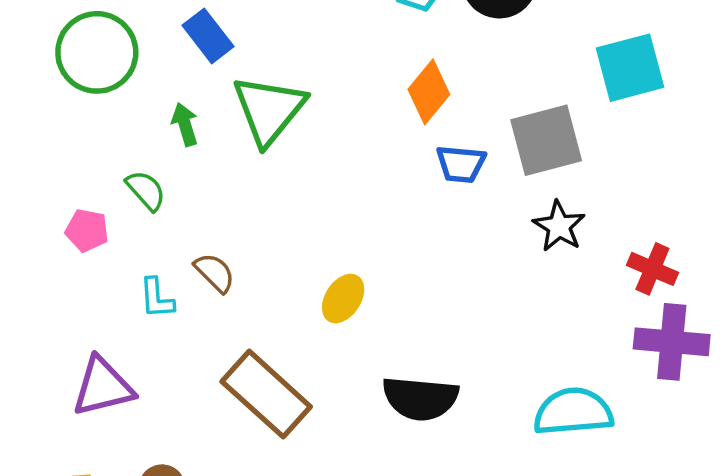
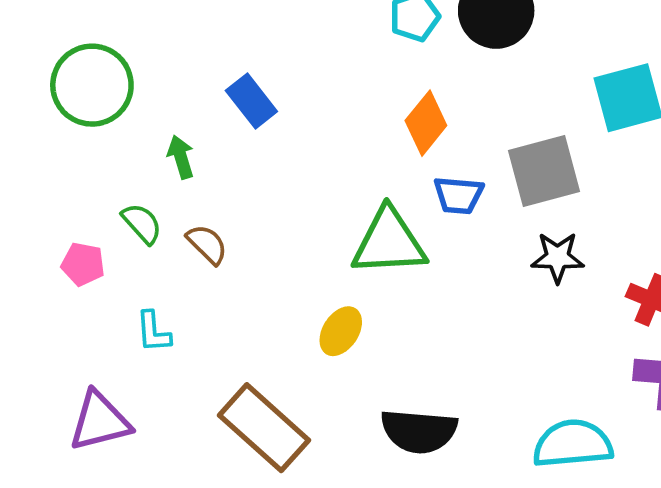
blue rectangle: (208, 36) -> (251, 101), moved
green triangle: (269, 110) -> (389, 242), moved, turned 48
black star: (559, 226) -> (558, 257), turned -30
brown semicircle: (215, 273) -> (207, 244), moved

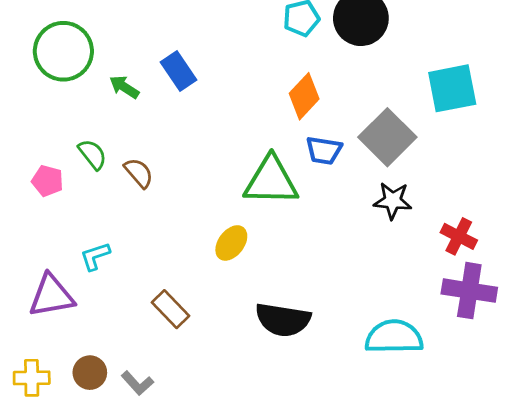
green arrow: (181, 157) -> (124, 87), moved, turned -44
gray square: (544, 171) -> (387, 137), turned -34
cyan L-shape: (153, 332) -> (95, 256), moved, turned 72
brown rectangle: (264, 428) -> (170, 309), size x0.6

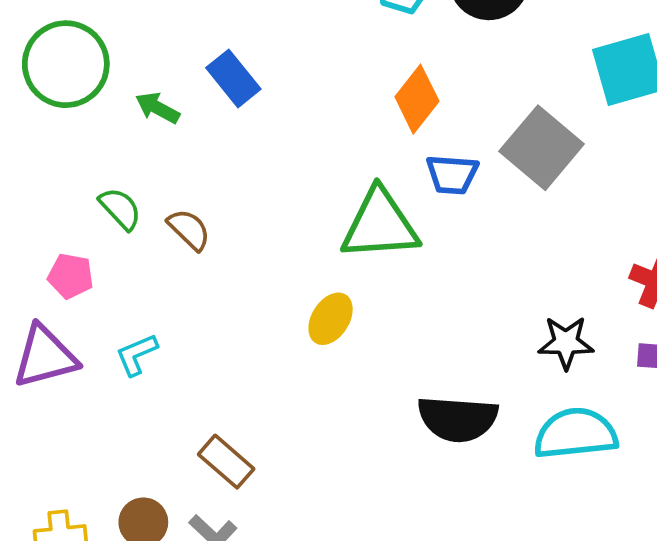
pink pentagon: (48, 181) -> (71, 276), moved
black star: (393, 201) -> (566, 343), moved
purple triangle: (51, 296) -> (45, 357), moved
brown rectangle: (170, 309) -> (226, 462), moved
black semicircle: (283, 320) -> (458, 419), moved

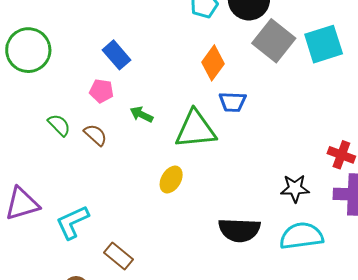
green arrow: (158, 108) -> (141, 114), moved
gray square: (542, 148) -> (274, 41), moved
pink pentagon: (71, 276) -> (101, 91), moved
cyan L-shape: (137, 355) -> (72, 222), moved, size x1.5

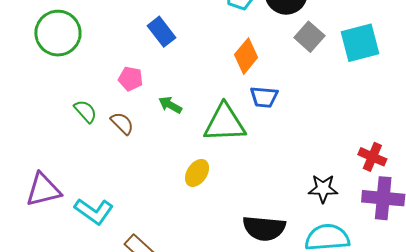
gray square: (274, 41) -> (309, 37), size x0.7
blue rectangle: (116, 55) -> (161, 32), moved
cyan L-shape: (72, 222) -> (94, 211), turned -123

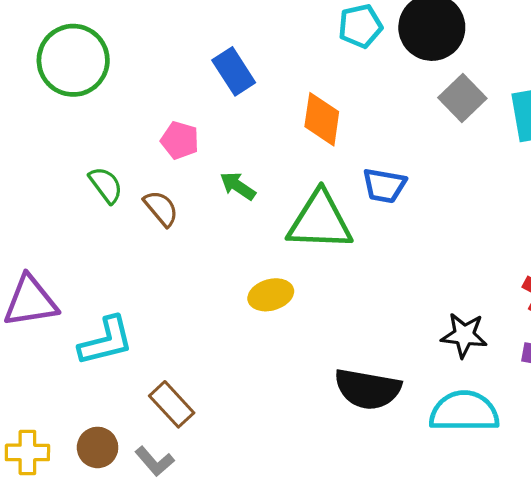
orange diamond: (246, 56) -> (322, 119), moved, turned -36
yellow ellipse: (197, 173) -> (271, 295), turned 36
cyan L-shape: (94, 211) -> (106, 341), turned -54

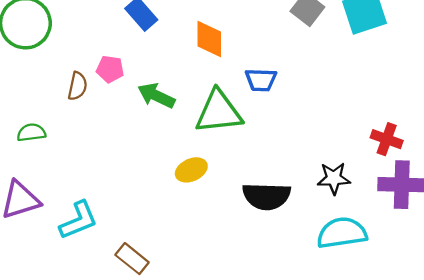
green semicircle: (106, 185) -> (31, 133), moved, turned -52
green arrow: (238, 186) -> (156, 96), size x1.4
brown semicircle: (161, 208) -> (77, 86), moved, turned 60
black semicircle: (368, 389) -> (267, 196), moved

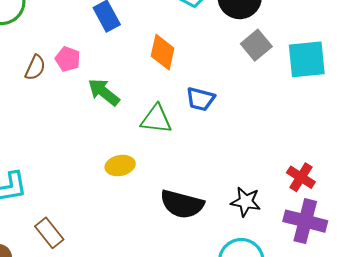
green triangle: (219, 112) -> (156, 119), size x0.7

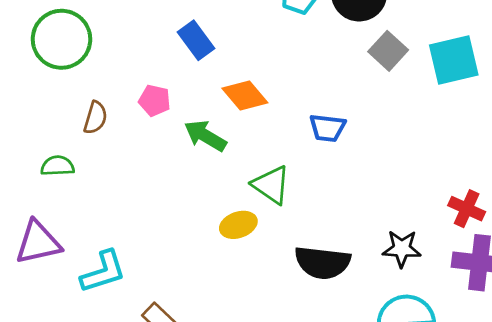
orange diamond: (163, 52) -> (245, 95), moved, turned -45
brown semicircle: (35, 68) -> (95, 118), moved
green triangle: (156, 119) -> (271, 185), moved, turned 36

